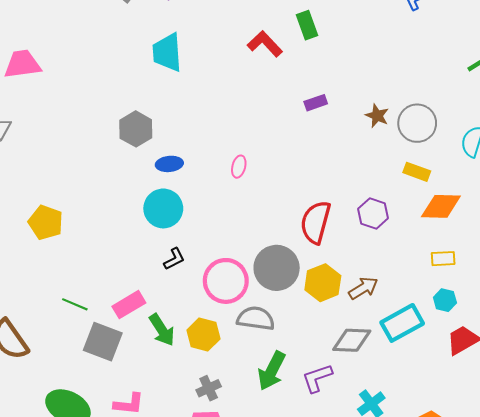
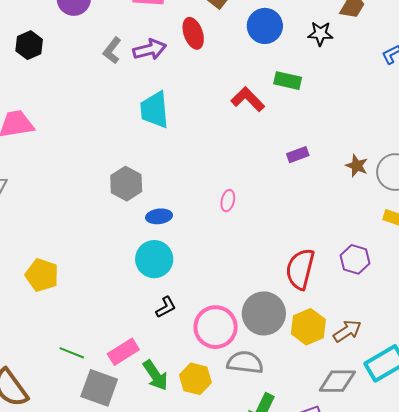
green rectangle: (307, 25) -> (288, 81), turned -56
pink ellipse: (239, 167) -> (228, 201), moved

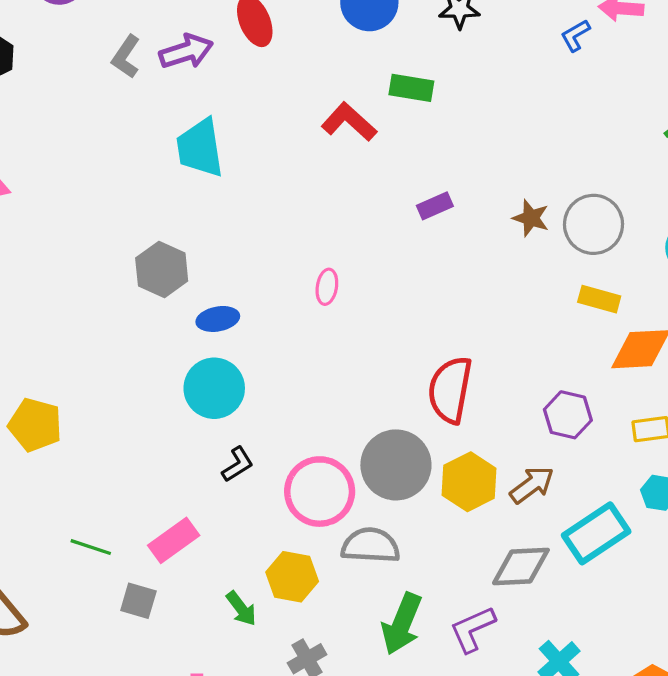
purple hexagon: (355, 259) -> (568, 415), moved
green arrow: (155, 375) -> (241, 609), moved, size x0.7
gray square: (99, 388) -> (138, 601), size x0.6

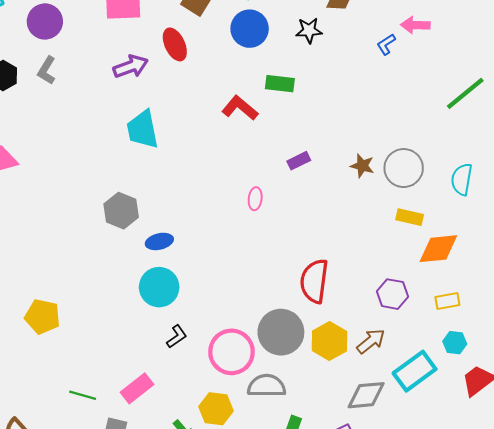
gray L-shape: (126, 57) -> (47, 70), moved
pink ellipse: (327, 287) -> (255, 199), moved

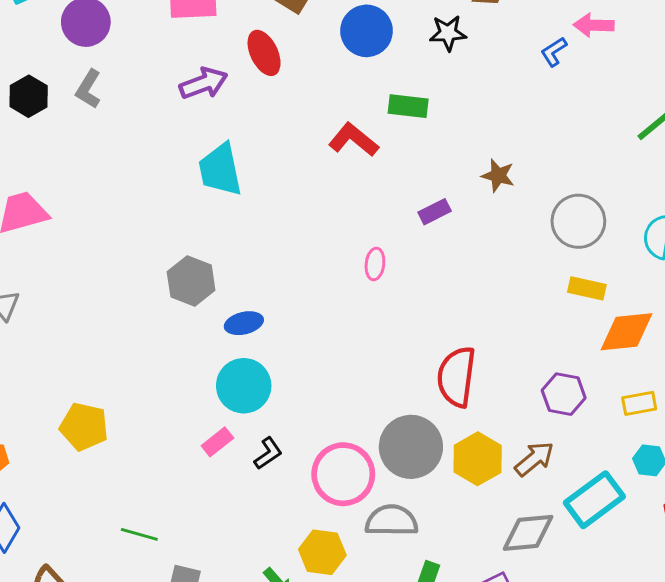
brown star: (362, 166) -> (498, 175), moved
pink rectangle: (137, 388) -> (217, 442), moved, size x0.7

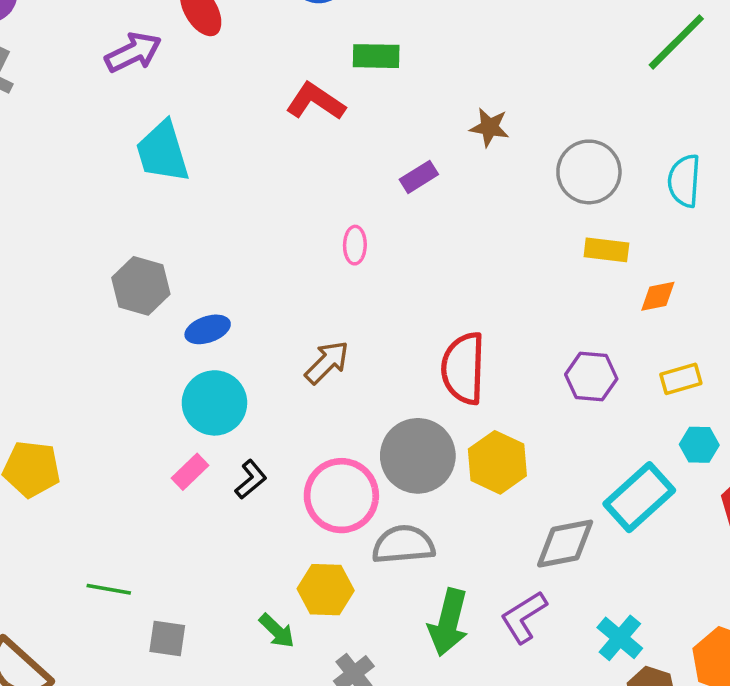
orange diamond: (626, 332) -> (658, 296), size x0.6
brown arrow: (534, 459) -> (327, 362), moved

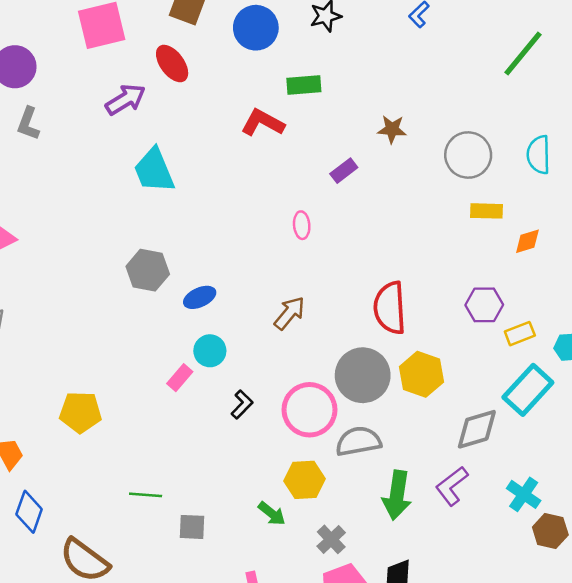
yellow rectangle: (681, 379) -> (520, 334), moved
cyan circle: (214, 403) -> (210, 351), size x0.7
pink rectangle: (190, 472) -> (180, 378), moved

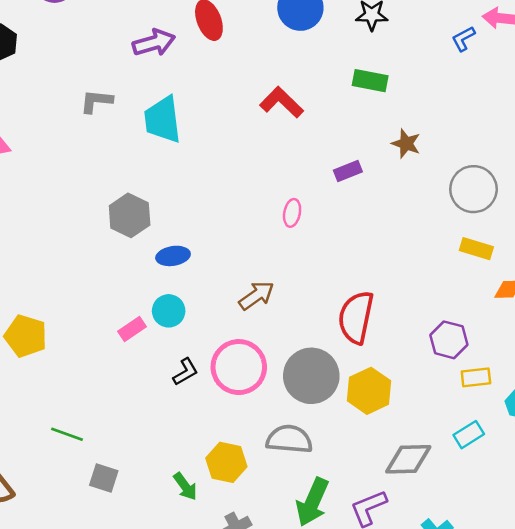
green rectangle: (304, 85) -> (370, 81), moved
gray L-shape: (28, 123) -> (96, 101), moved, turned 60
cyan rectangle: (528, 390) -> (469, 435), size x0.6
pink circle: (309, 410) -> (239, 367), moved

